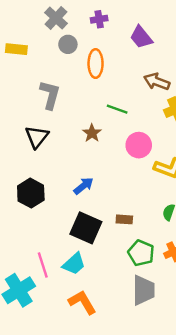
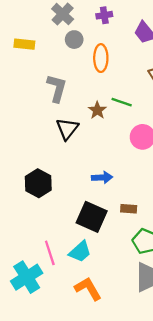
brown star: (92, 133) -> (97, 110), moved
black triangle: (37, 137) -> (67, 129), moved
blue arrow: (84, 186) -> (102, 177), moved, turned 36

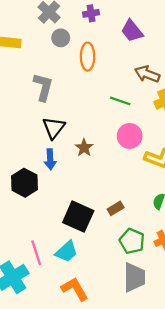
green line: (122, 102) -> (120, 101), moved
brown star: (97, 110) -> (84, 148), moved
blue arrow: (102, 177) -> (50, 159), moved, turned 90
brown rectangle: (129, 209) -> (116, 208), turned -35

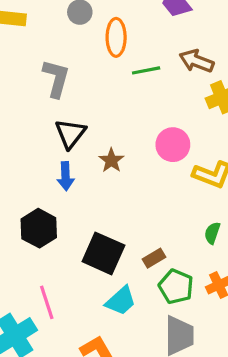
green line: (120, 101) -> (146, 70), moved, turned -30
black hexagon: (24, 183) -> (39, 228), moved
brown rectangle: (116, 208) -> (154, 258), moved
cyan trapezoid: (67, 252) -> (121, 301), moved

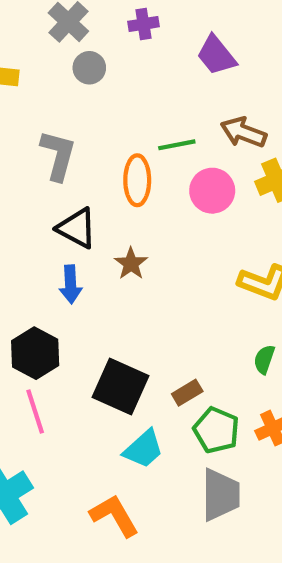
orange ellipse: (116, 37) -> (137, 180), moved
black triangle: (70, 134) -> (77, 228), turned -40
pink circle: (173, 145) -> (212, 191), moved
pink line: (47, 302) -> (35, 411), moved

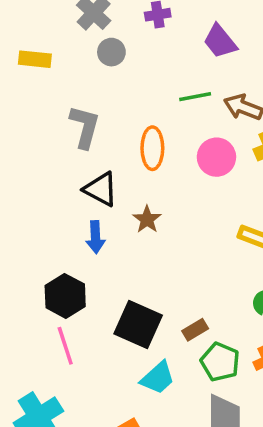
green line: (177, 145) -> (195, 97), moved

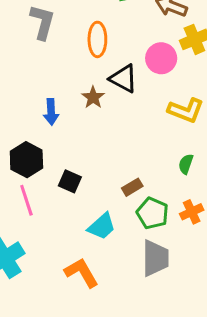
pink circle: (216, 157) -> (161, 58), moved
black triangle: (101, 189) -> (124, 79), moved
black square: (138, 324) -> (70, 181), moved, size x0.6

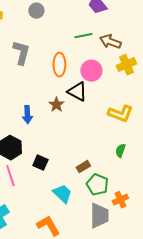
pink circle: (161, 58) -> (91, 71), moved
orange cross: (192, 212) -> (120, 200), moved
cyan trapezoid: (102, 226) -> (62, 194), turned -95

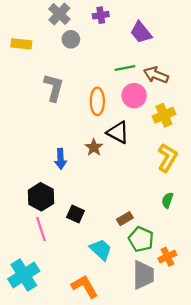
yellow cross: (126, 65) -> (164, 115), moved
pink circle: (91, 71) -> (134, 96), moved
yellow L-shape: (120, 114) -> (167, 158), turned -80

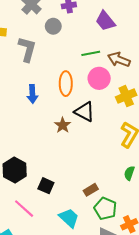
gray circle: (71, 39) -> (53, 26), moved
gray L-shape: (54, 88) -> (27, 49), moved
blue arrow: (61, 159) -> (32, 94), moved
pink line: (41, 229) -> (24, 209), moved, turned -30

